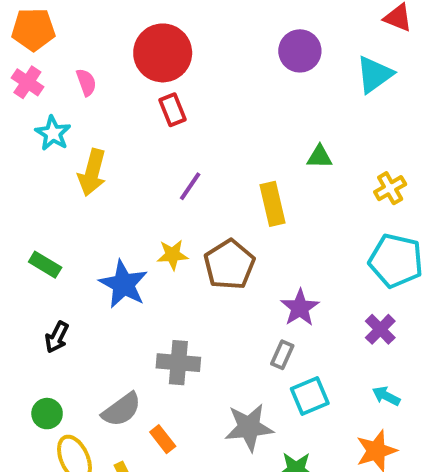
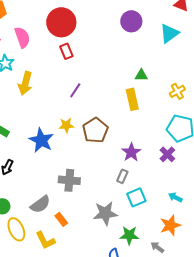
pink semicircle: (86, 82) -> (22, 37), size x1.5
yellow rectangle: (272, 204) -> (132, 99), moved
purple cross: (380, 329) -> (167, 154), moved

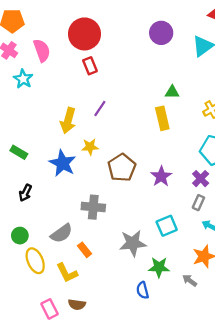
yellow arrow: (25, 83) -> (68, 121), moved
brown pentagon: (95, 130) -> (122, 168), moved
gray rectangle: (122, 176) -> (198, 203), moved

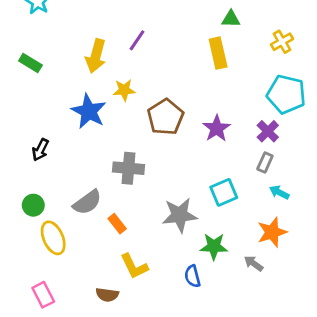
green rectangle: (19, 152) -> (30, 63), moved
yellow L-shape: (67, 273) -> (134, 266), moved
pink rectangle: (49, 309) -> (43, 295), moved

